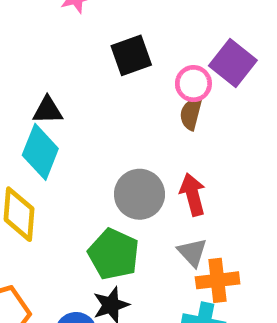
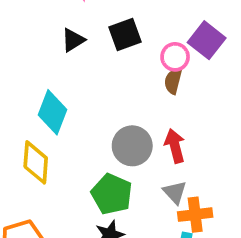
black triangle: (48, 110) -> (73, 40), moved, turned -30

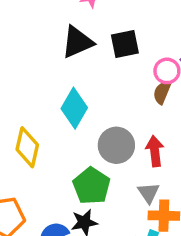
black triangle: (73, 40) -> (77, 42), size x1.5
cyan diamond: (52, 112) -> (74, 108), moved

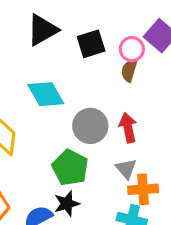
black square: (125, 44) -> (91, 44), moved
cyan diamond: (74, 108) -> (46, 94), turned -54

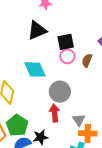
pink circle: (132, 49) -> (67, 56), moved
red arrow: (128, 128) -> (54, 113), moved
green pentagon: (70, 168) -> (17, 125), moved

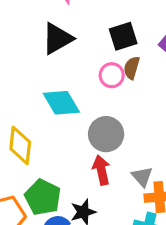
black square: (66, 42) -> (123, 36), moved
brown semicircle: (87, 60) -> (132, 68), moved

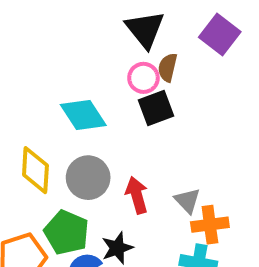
black square: (123, 36) -> (156, 108), moved
black triangle: (57, 39) -> (145, 29), moved, turned -36
gray circle: (106, 134) -> (88, 178), moved

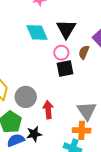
brown semicircle: (168, 67) -> (84, 52), moved
cyan diamond: (83, 115) -> (37, 32), moved
gray triangle: (187, 201) -> (87, 111), moved, size x1.5

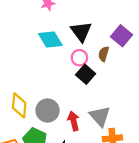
black square: (65, 69) -> (86, 74), turned -30
gray triangle: (87, 111) -> (100, 116), moved

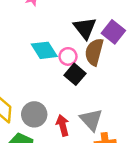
black triangle: (81, 31) -> (85, 28), moved
cyan diamond: (50, 39) -> (44, 50), moved
brown semicircle: (104, 54) -> (94, 52), size x1.6

